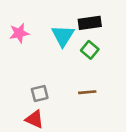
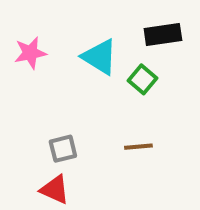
black rectangle: (90, 23) -> (163, 34), moved
cyan triangle: (63, 36) -> (100, 57), turned -30

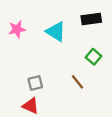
green square: (143, 79) -> (93, 57), moved
brown line: (138, 147) -> (78, 82), turned 56

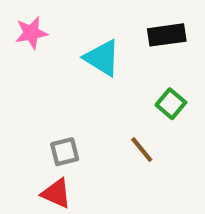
pink star: (17, 29) -> (31, 33), moved

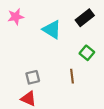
black rectangle: (167, 35) -> (85, 18), turned -30
brown line: (142, 150) -> (72, 76), turned 32

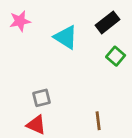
green square: (87, 53) -> (116, 56), moved
brown line: (72, 76) -> (98, 121), moved

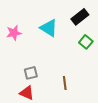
pink star: (20, 21) -> (14, 33), moved
brown line: (98, 121) -> (65, 83), moved

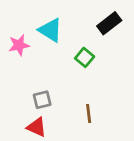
cyan triangle: (49, 28) -> (50, 30), moved
green square: (86, 42) -> (85, 57), moved

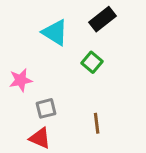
black rectangle: (109, 23) -> (103, 19), moved
pink star: (19, 45) -> (21, 80), moved

